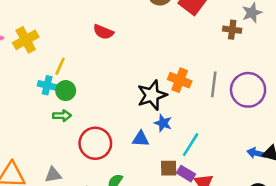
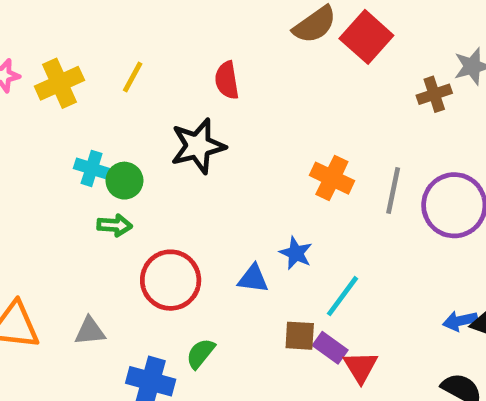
brown cross: (232, 30) -> (434, 94), turned -30
red semicircle: (103, 32) -> (227, 80), moved, turned 54
yellow line: (60, 66) -> (133, 77), moved
black star: (152, 95) -> (198, 146), moved
blue arrow: (256, 153) -> (460, 321), turned -30

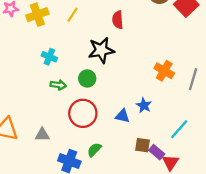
green circle: (124, 181) -> (87, 78), moved
cyan line: (343, 296) -> (179, 129), moved

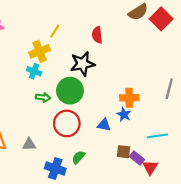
yellow cross: (37, 15) -> (40, 51), moved
orange cross: (164, 71) -> (129, 98), moved, turned -30
green circle: (87, 78) -> (70, 91), size x1.6
cyan line: (179, 129) -> (158, 136), turned 42

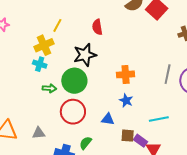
orange cross: (129, 98) -> (126, 74), moved
blue triangle: (104, 125) -> (108, 119), moved

